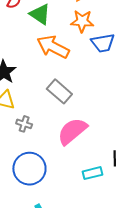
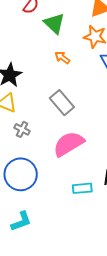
orange arrow: (53, 47) -> (62, 58), size x0.5

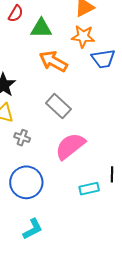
green triangle: (54, 23) -> (41, 28), turned -35
orange arrow: (62, 58) -> (53, 61), size x1.8

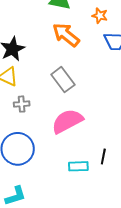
orange star: (83, 36) -> (100, 16), size x0.7
gray cross: (22, 138) -> (22, 104), turned -35

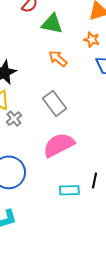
orange arrow: (66, 35) -> (58, 59), size x0.7
gray cross: (22, 104) -> (14, 119), moved, turned -35

